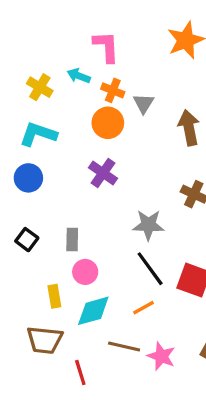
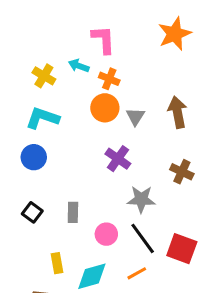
gray triangle: (144, 103) -> (135, 117), moved
purple cross: (103, 173) -> (118, 159), moved
pink circle: (85, 272) -> (106, 234), moved

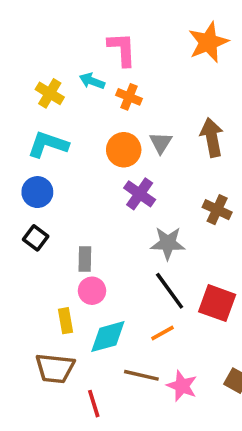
orange circle: (105, 108) -> (124, 150), moved
black square: (32, 212) -> (36, 238), moved
pink circle: (106, 234) -> (92, 291), moved

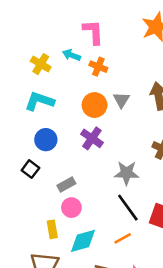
blue circle: (37, 192) -> (46, 140), moved
purple cross: (140, 194) -> (92, 138), moved
gray rectangle: (85, 259) -> (66, 184), turned 60

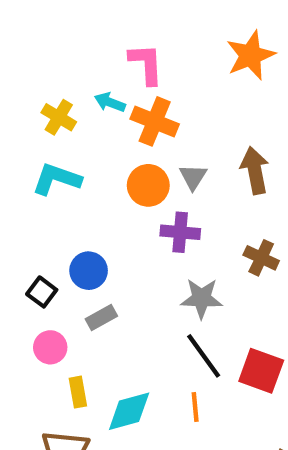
orange cross: (98, 67) -> (155, 121), size x1.5
purple cross: (92, 138) -> (180, 232), moved, turned -30
blue circle: (46, 140) -> (89, 271), moved
pink circle: (71, 208) -> (50, 347), moved
orange line: (123, 238) -> (195, 407), turned -66

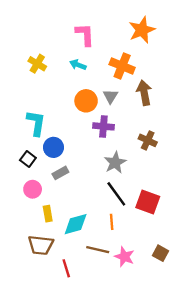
cyan arrow: (110, 102) -> (78, 65), moved
orange cross: (155, 121) -> (122, 66), moved
cyan L-shape: (57, 179) -> (36, 123), moved, turned 80
gray star: (202, 298) -> (115, 162), turned -30

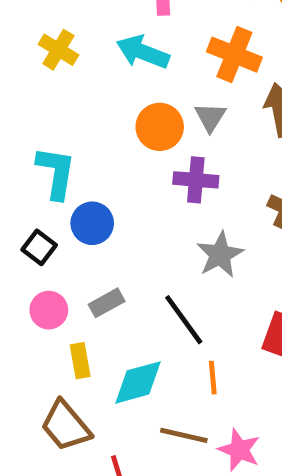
cyan arrow: (78, 65) -> (143, 52), size x1.5
gray rectangle: (60, 173) -> (107, 303), moved
black line: (116, 194) -> (184, 320), moved
brown trapezoid: (41, 245) -> (66, 426), turned 44

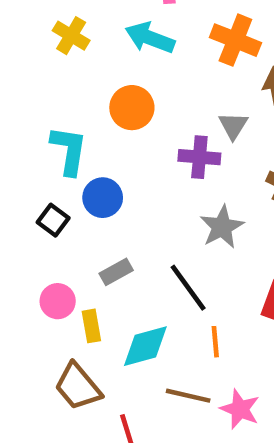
gray triangle: (210, 117) -> (233, 126), moved
orange circle: (160, 127) -> (132, 108), moved
pink circle: (49, 310) -> (58, 301), moved

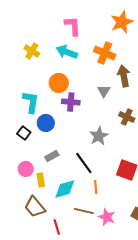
purple cross: (199, 157) -> (71, 102), moved

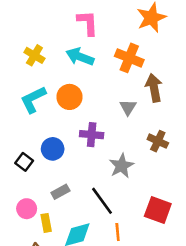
cyan L-shape: (31, 102) -> (33, 100), moved, turned -125
purple cross: (71, 102) -> (92, 135), moved

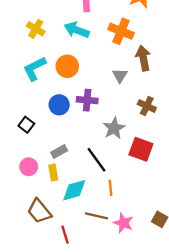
blue circle: (53, 149) -> (59, 105), moved
red square: (158, 210) -> (141, 149), moved
yellow rectangle: (46, 223) -> (53, 173), moved

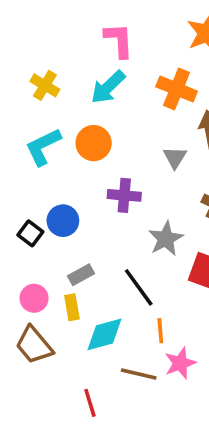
cyan arrow: (77, 30) -> (108, 87), turned -65
blue circle: (59, 105) -> (63, 221), moved
brown trapezoid: (39, 211) -> (34, 345), moved
pink star: (123, 223) -> (180, 363), moved, turned 30

